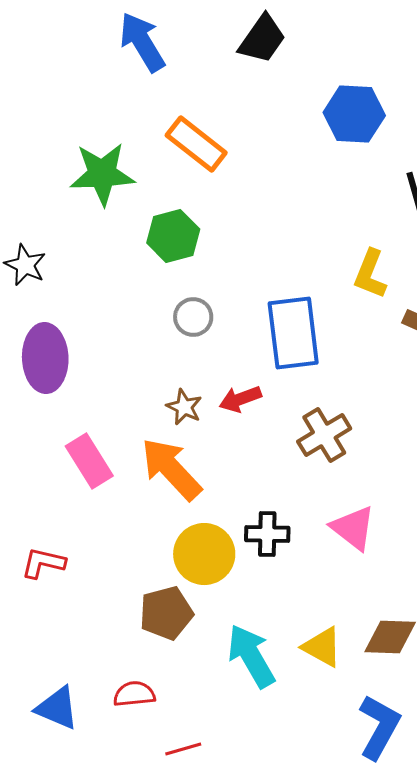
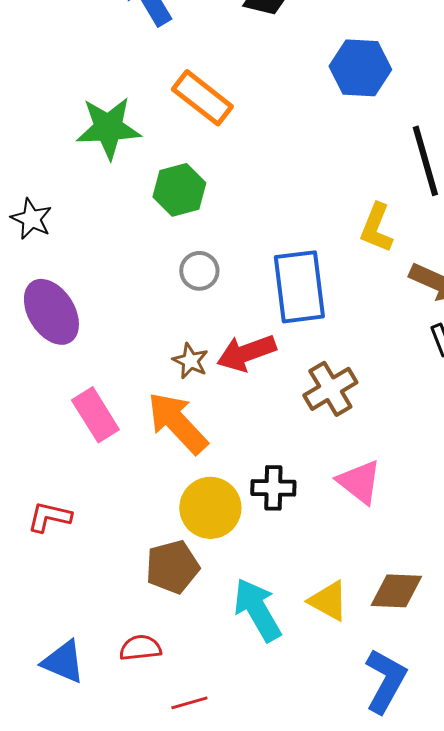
purple ellipse: (45, 358) -> (51, 312), turned -30
red arrow: (240, 399) -> (246, 353), size x1.4

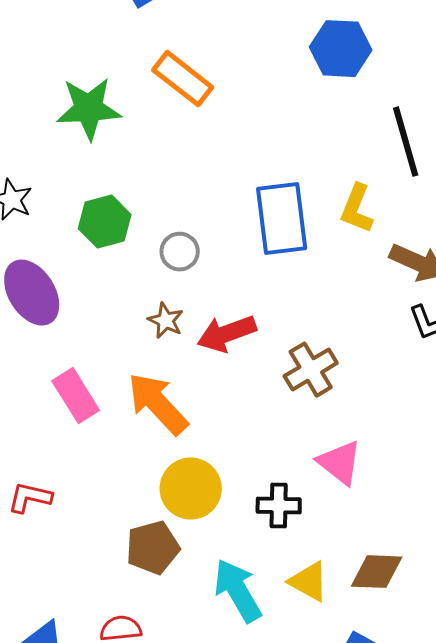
green hexagon: (179, 190) -> (105, 222), moved
blue rectangle: (299, 287) -> (282, 219), moved
brown star: (190, 361) -> (166, 321), moved
black cross: (273, 488) -> (279, 506), moved

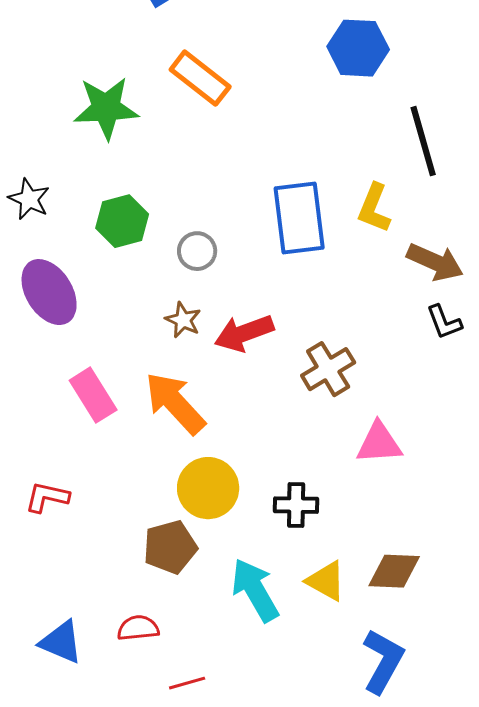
pink triangle: (340, 463) -> (379, 443), moved, turned -42

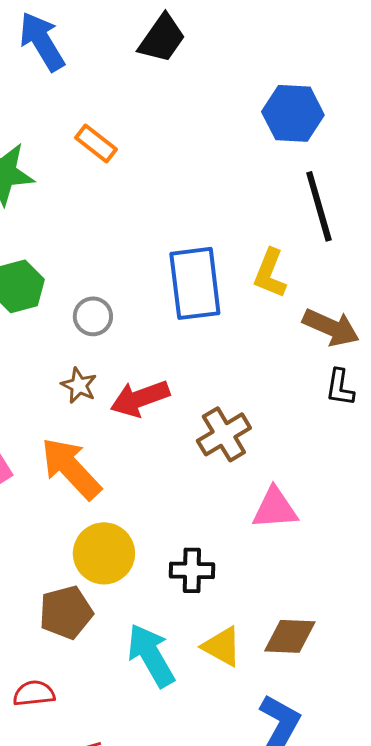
blue hexagon: (358, 48) -> (293, 113), moved
orange rectangle: (200, 78) -> (96, 143), size x0.7
black L-shape: (444, 322) -> (340, 387), turned 30

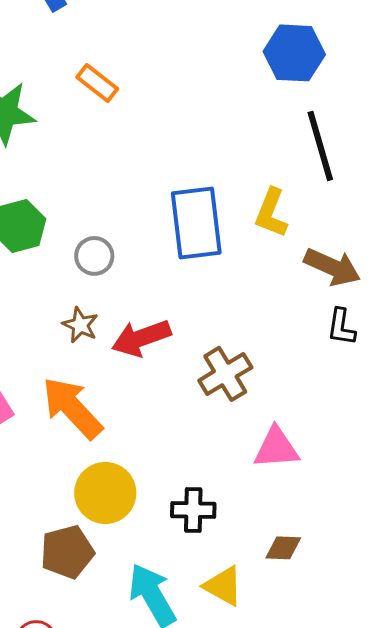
brown diamond: (290, 636) -> (283, 548), moved, size x0.7

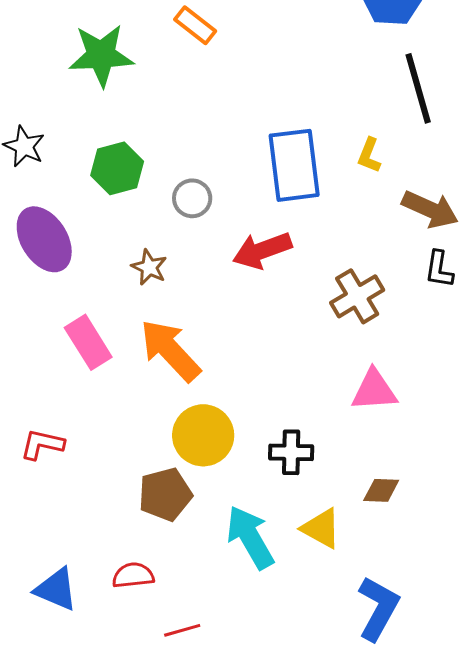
yellow L-shape: (271, 213) -> (369, 155), size x0.7
brown star: (80, 325) -> (149, 267), moved
red arrow: (141, 338) -> (262, 250), moved
brown cross: (225, 374) -> (357, 296), moved

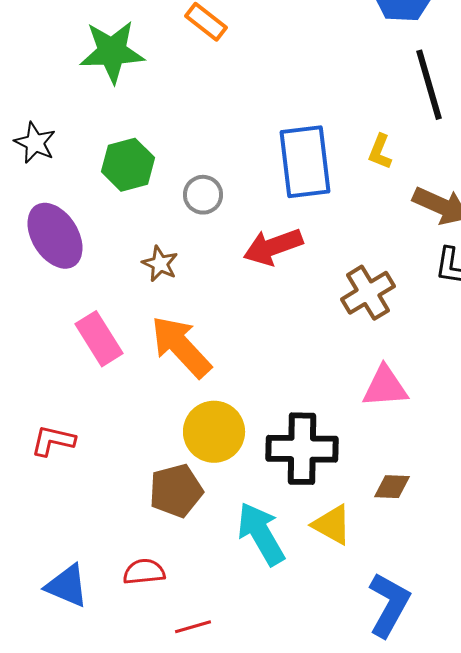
black cross: (291, 452) -> (302, 449), size x1.6

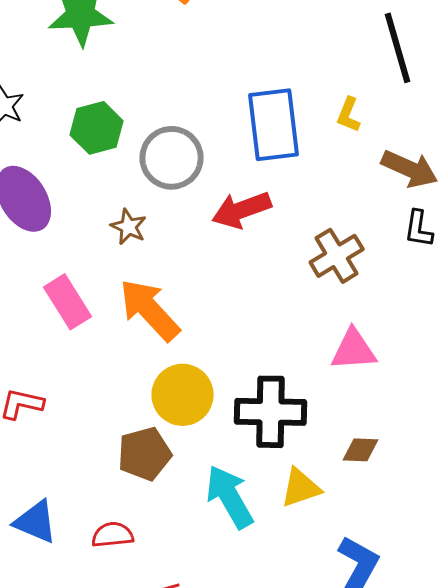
gray circle: (203, 195) -> (172, 158), size x1.6
yellow triangle: (332, 525) -> (301, 488), turned -48
blue triangle: (67, 586) -> (36, 522), moved

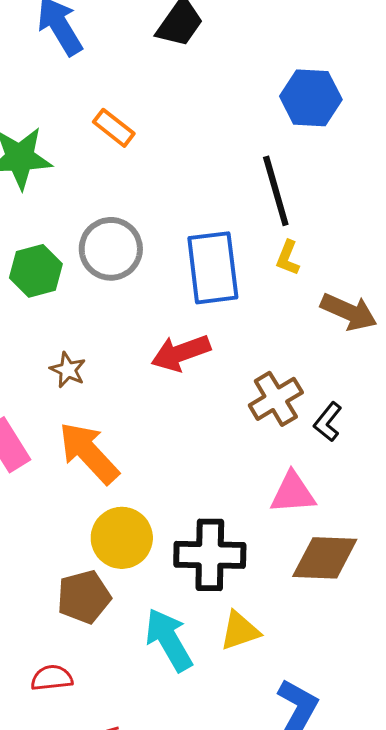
black line: (398, 48) -> (276, 191), moved
gray circle: (172, 158) -> (111, 249), moved
black L-shape: (419, 229) -> (328, 422), moved, turned 30
brown diamond: (361, 450) -> (325, 558), moved, size x1.8

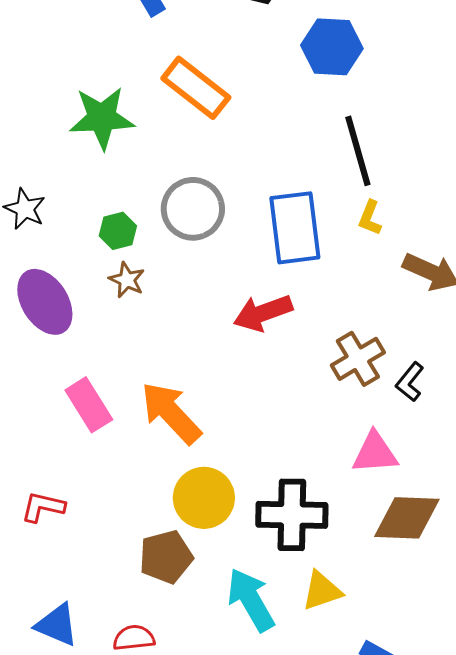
blue hexagon: (311, 98) -> (332, 47), moved
orange rectangle: (114, 128) -> (196, 88), size x1.6
green hexagon: (36, 271) -> (118, 231), size x0.7
brown star: (68, 370) -> (127, 280), moved

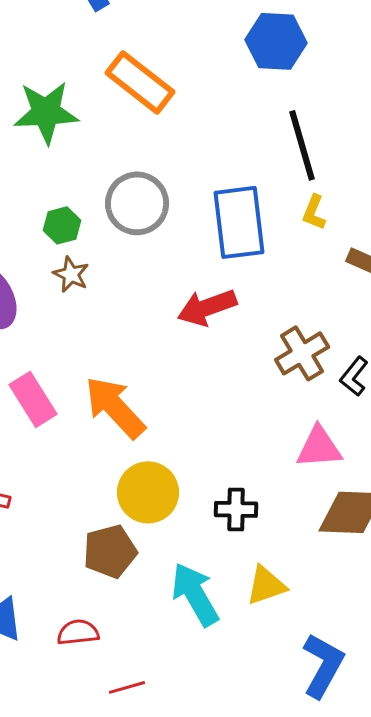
black cross: (292, 515) -> (236, 509), size x0.6

